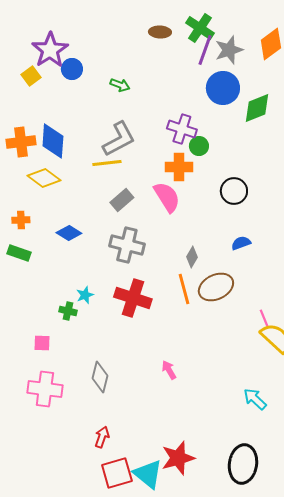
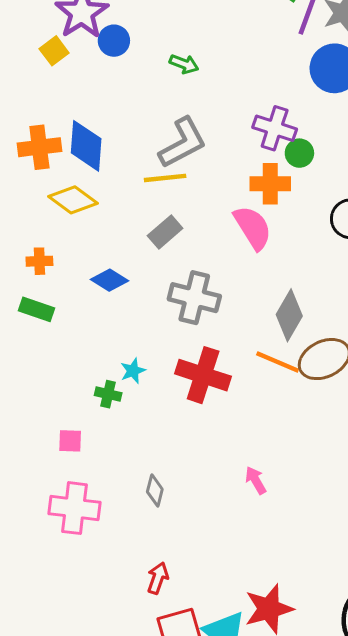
gray rectangle: (122, 200) -> (165, 232), moved
gray diamond: (192, 257) -> (289, 315), size x1.6
orange line: (184, 289) -> (278, 362), turned -52
gray diamond: (100, 377) -> (155, 490), size x0.7

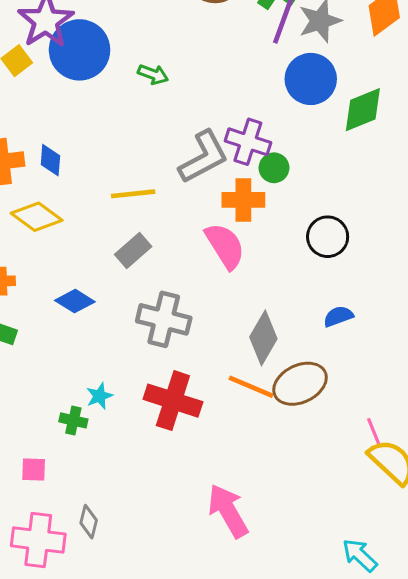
blue circle: (114, 41) -> (80, 50), size x1.8
gray L-shape: (183, 143) -> (204, 157), moved
blue diamond: (86, 146) -> (50, 160), size x0.6
pink arrow: (256, 480) -> (228, 511), size x1.8
gray diamond: (155, 490) -> (89, 522), moved

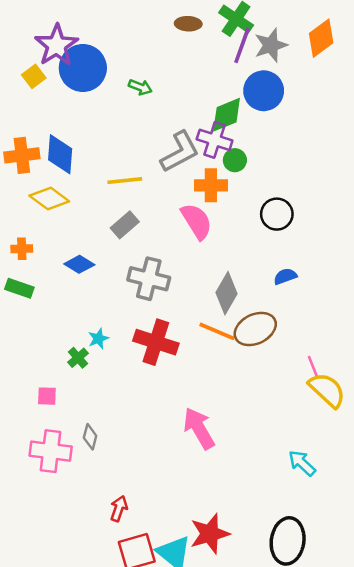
green diamond: (363, 110) -> (227, 115), moved
blue diamond: (50, 160) -> (60, 154), size x1.6
green cross: (73, 420) -> (78, 358), turned 36

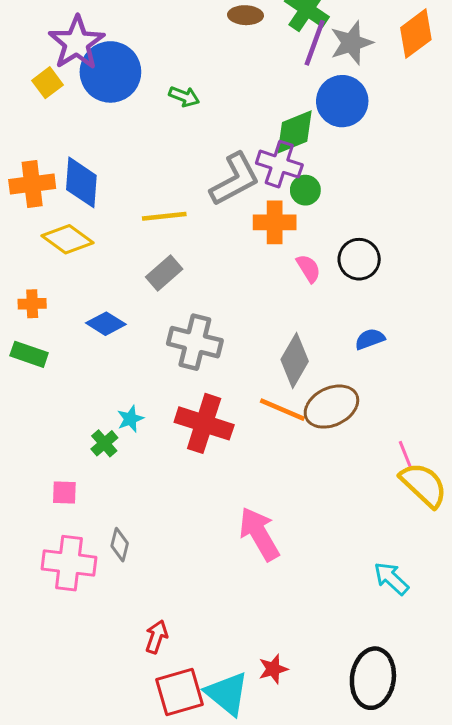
pink semicircle: (197, 221) -> (308, 268), moved, size x0.6
red star: (210, 534) -> (273, 669), size x0.6

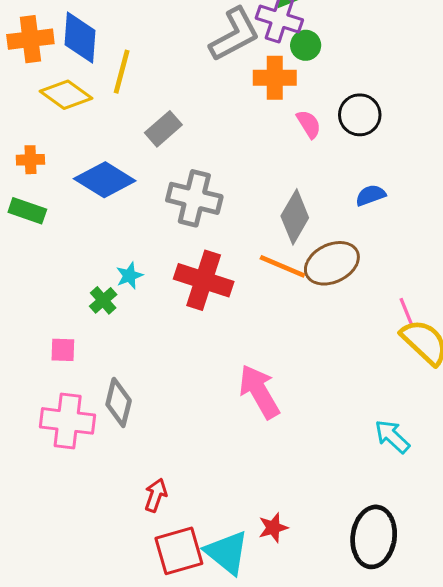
yellow line: (164, 216) -> (122, 72), moved, turned -69
blue diamond: (106, 324) -> (105, 180), size x1.5
gray diamond: (120, 545) -> (119, 402), size x1.4

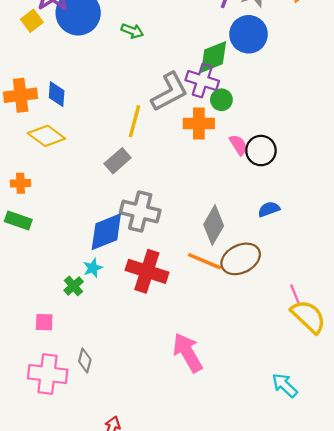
blue diamond: (80, 38) -> (57, 94), size x0.7
yellow line: (122, 72) -> (135, 121), moved
pink semicircle: (309, 124) -> (238, 145), moved
blue diamond: (105, 180) -> (106, 232), moved, turned -54
gray diamond: (119, 402) -> (85, 360), size x0.7

